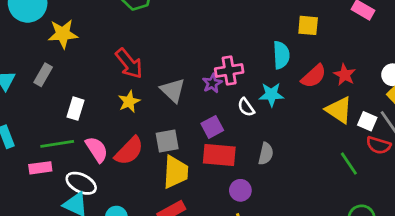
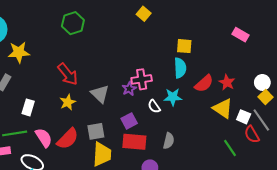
yellow square: (308, 25) -> (184, 46), moved
red semicircle: (378, 145) -> (252, 135), turned 42

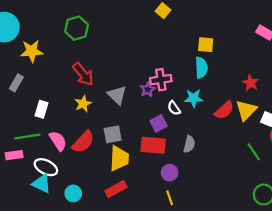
green hexagon: (73, 23) -> (77, 28), moved
red semicircle: (204, 84) -> (224, 110), moved
yellow triangle: (223, 108) -> (246, 110), turned 40
purple square: (129, 121) -> (159, 123), moved

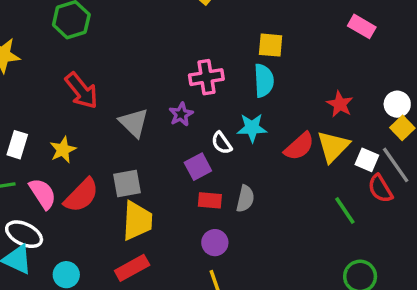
pink cross: (161, 80) -> (206, 77), moved
yellow star: (83, 104) -> (63, 150), moved
red rectangle: (153, 145) -> (210, 200), moved, size x0.6

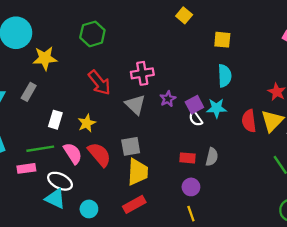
yellow square: (271, 45) -> (222, 40), moved
pink cross: (206, 77) -> (142, 73), moved
red semicircle: (299, 146) -> (249, 121), turned 125
purple square: (198, 167) -> (194, 105), moved
red semicircle: (81, 195) -> (99, 155), turned -84

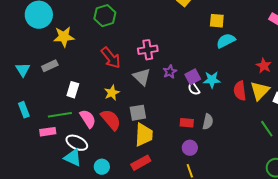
cyan semicircle: (225, 76) -> (226, 41), moved, turned -114
gray rectangle: (29, 92) -> (50, 66), turned 35
yellow star: (87, 123) -> (112, 93), moved

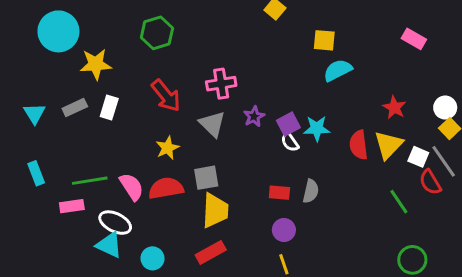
white rectangle: (73, 90) -> (109, 108), moved
red semicircle: (111, 120) -> (166, 188), turned -60

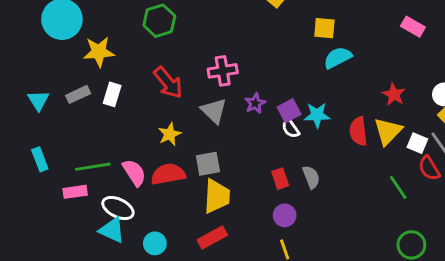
gray semicircle: (311, 191) -> (311, 177), turned -35
red rectangle: (279, 193) -> (280, 179), turned 66

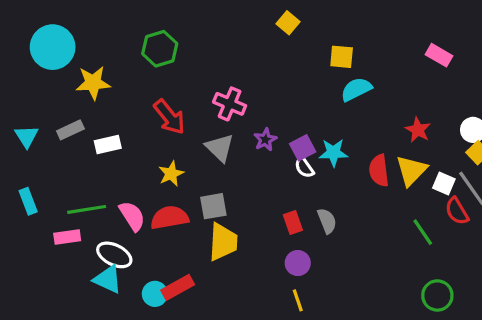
pink cross: (223, 71) -> (230, 104), turned 32
white rectangle: (112, 94) -> (108, 144), moved, turned 60
red rectangle: (212, 238) -> (178, 287), moved

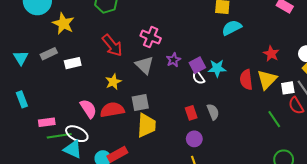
yellow star: (93, 83) -> (63, 24), turned 30
white square: (444, 183) -> (288, 88), turned -32
green line: (87, 209) -> (59, 136), moved

